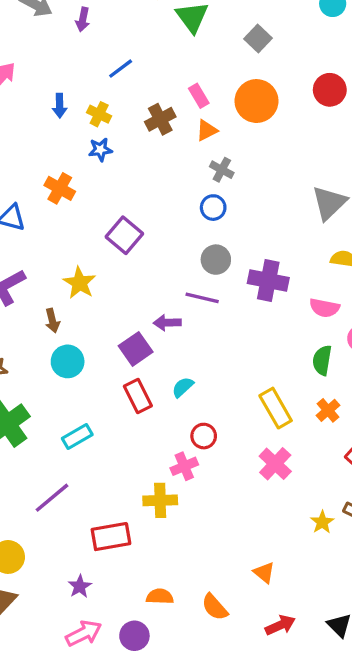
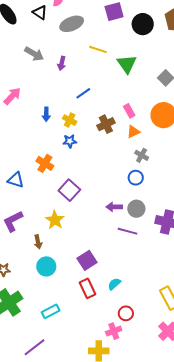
purple square: (124, 235) -> (69, 190), moved
purple arrow: (167, 323) -> (114, 207), moved

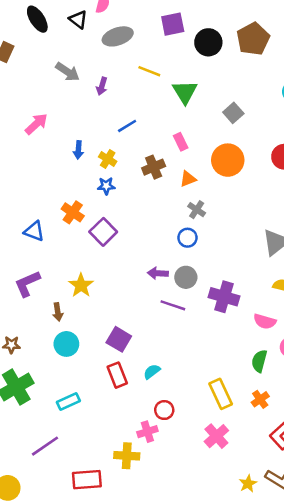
pink rectangle: (129, 111) -> (181, 142), moved
purple square: (69, 190) -> (103, 232), moved
purple square: (87, 260) -> (119, 339), turned -30

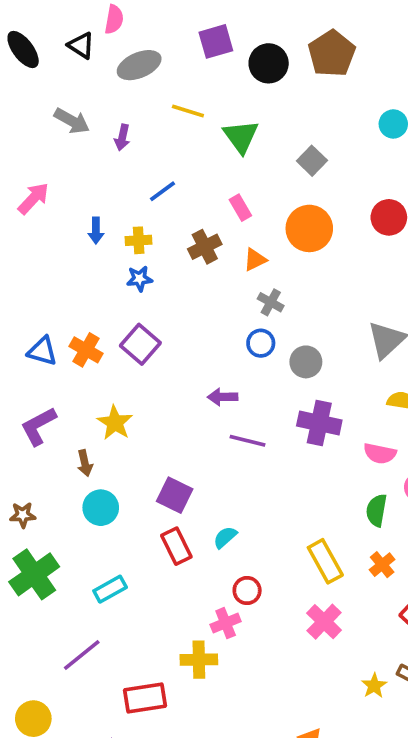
yellow cross: (108, 159) -> (139, 240), turned -30
orange cross: (73, 212) -> (86, 350), moved
gray circle: (186, 277) -> (306, 362), moved

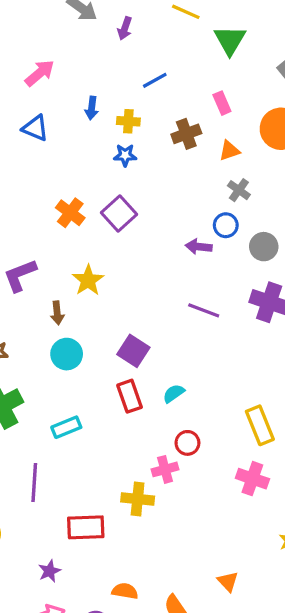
blue triangle: (42, 351) -> (35, 128), moved
purple arrow: (223, 397) -> (199, 247), moved
pink cross: (324, 622) -> (252, 479), turned -32
purple line: (82, 655) -> (34, 483), turned -54

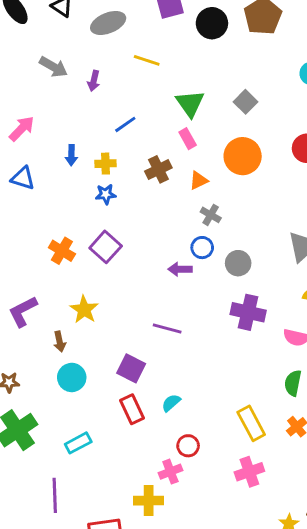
green triangle: (230, 40) -> (190, 103), moved
purple line: (204, 310) -> (167, 328), moved
pink cross: (252, 479) -> (249, 472), turned -32

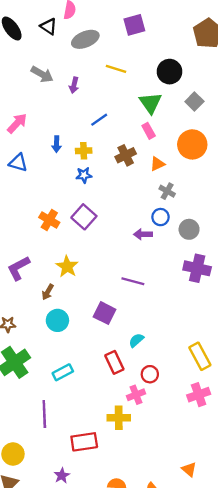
black circle: (212, 23) -> (170, 72), moved
brown arrow: (60, 342) -> (48, 292), turned 42
red rectangle: (132, 409) -> (114, 362), moved

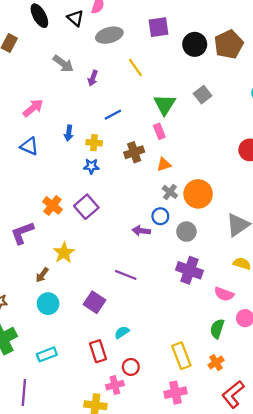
yellow line: (116, 69) -> (135, 67), turned 30
black circle: (170, 72) -> (195, 44), moved
gray square: (194, 101) -> (203, 95), moved
orange circle: (192, 144) -> (198, 194), moved
purple L-shape: (18, 268) -> (22, 233), moved

